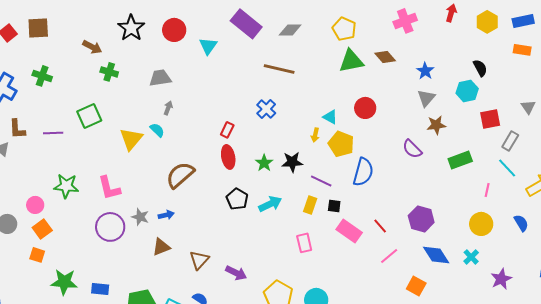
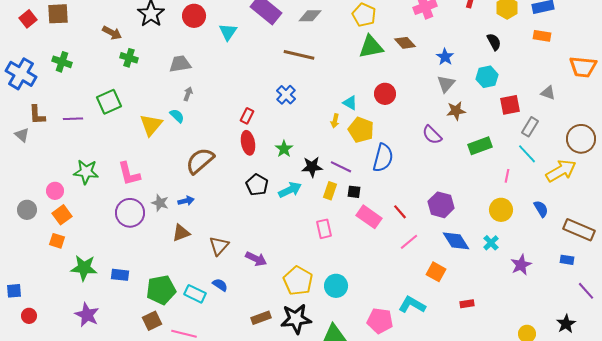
black semicircle: (480, 68) -> (494, 42), moved
gray triangle: (528, 107) -> (548, 93), turned -35
black star: (292, 162) -> (312, 167), moved

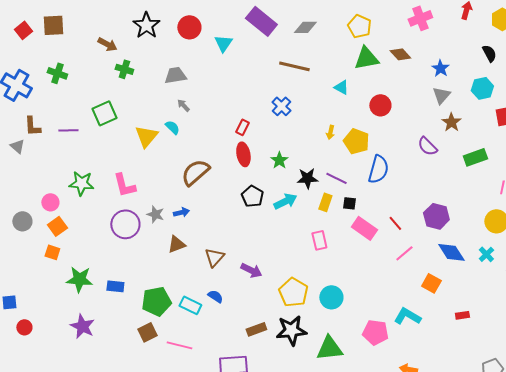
gray arrow: (188, 94) -> (183, 105), turned -64
cyan triangle: (350, 103) -> (341, 87), moved
brown star: (456, 111) -> (451, 122), turned -30

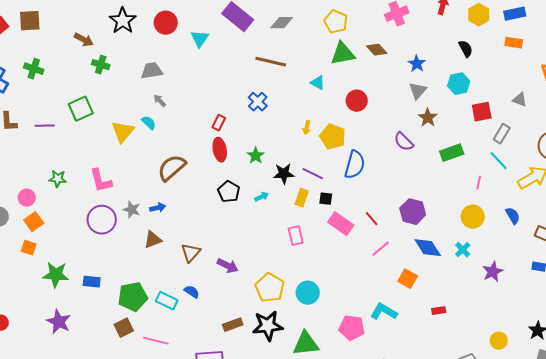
green star: (81, 183) -> (58, 179), size x0.7
cyan arrow: (285, 201) -> (262, 197), size x0.6

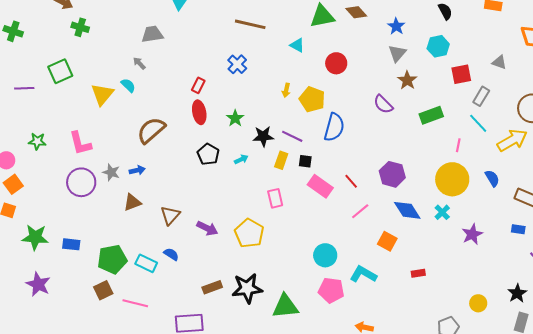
gray trapezoid: (152, 71) -> (152, 34), moved
yellow circle: (473, 217) -> (452, 179), size x1.4
yellow pentagon: (270, 288) -> (249, 233), moved
cyan circle: (308, 293) -> (325, 255), moved

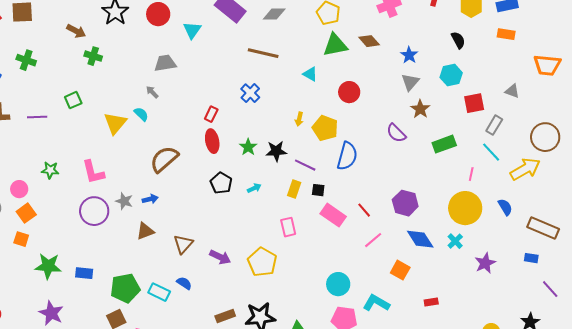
green square: (60, 71) -> (73, 100), size x0.7
black star: (263, 136) -> (276, 151), moved

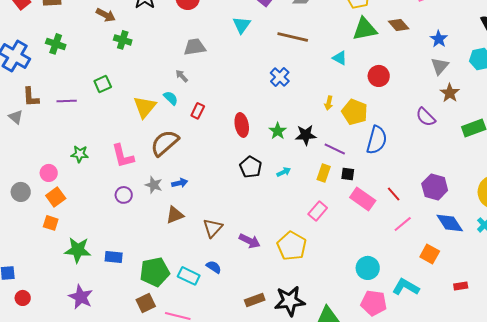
cyan triangle: (192, 30) -> (242, 25), moved
red rectangle: (211, 114) -> (198, 111), moved
brown semicircle: (164, 159) -> (165, 143), moved
purple circle: (94, 211) -> (124, 195), size x0.6
pink rectangle: (288, 227) -> (318, 211), turned 54

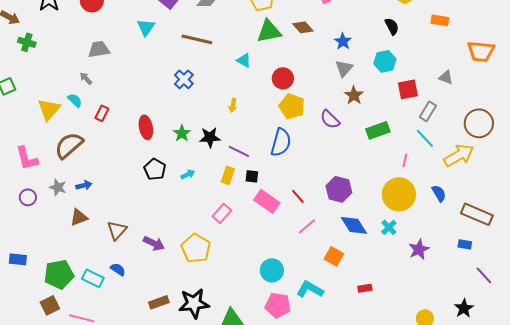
yellow pentagon: (355, 112) -> (292, 106), moved

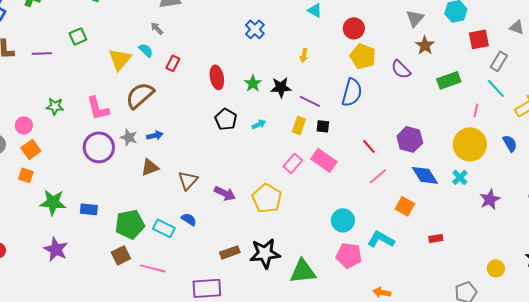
purple circle: (28, 197) -> (99, 147), size x1.8
pink rectangle: (267, 201) -> (324, 160), moved

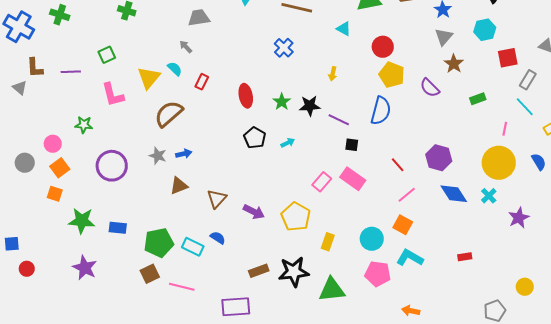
green rectangle: (449, 80) -> (478, 99), size x0.7
pink L-shape: (98, 108) -> (113, 95), moved
yellow rectangle: (299, 125) -> (328, 242), moved
purple circle: (99, 147) -> (112, 166), moved
orange square: (405, 206) -> (403, 225), moved

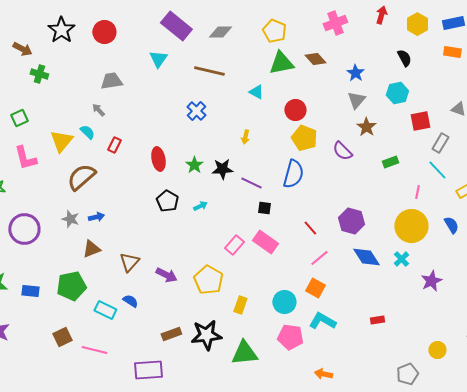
green pentagon: (159, 243) -> (71, 286), moved

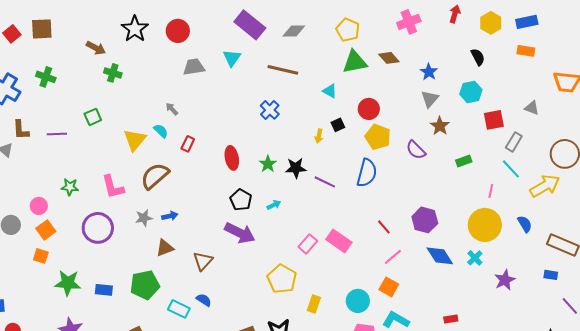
gray trapezoid: (111, 81) -> (194, 67), moved
pink L-shape: (25, 158) -> (113, 187), moved
black square: (264, 208) -> (338, 125), moved, turned -32
gray star: (70, 219) -> (144, 218), turned -30
purple arrow: (166, 275) -> (240, 233), moved, size x1.4

